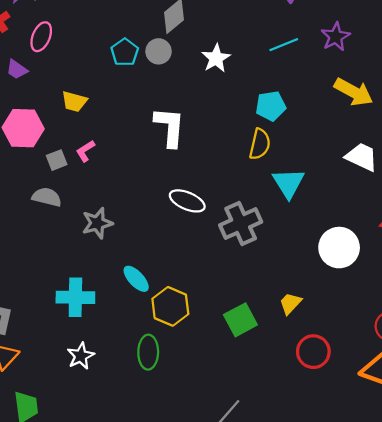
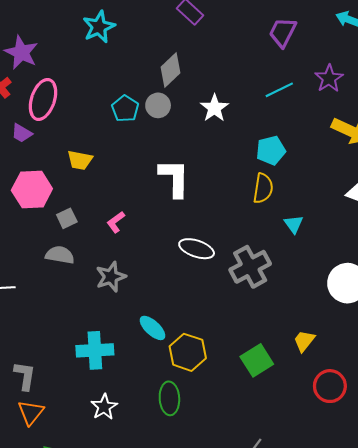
pink ellipse: (41, 37) -> (43, 99), size x1.4
pink L-shape: (85, 151) -> (116, 222), moved
cyan triangle: (288, 183) -> (294, 224), size x0.6

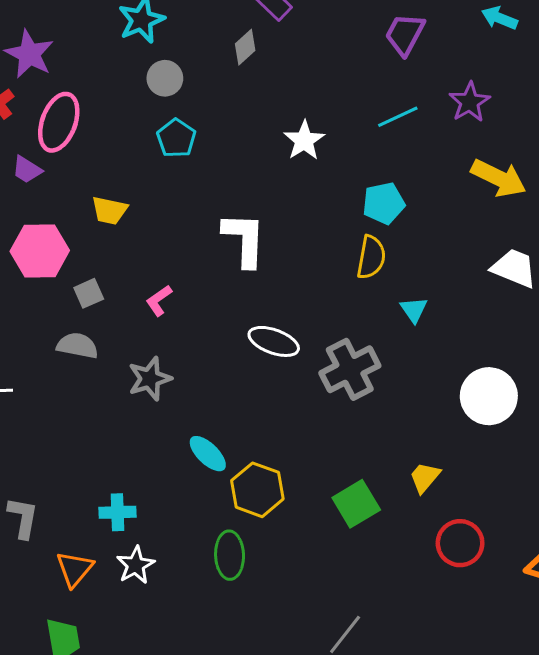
gray diamond: (171, 70) -> (245, 47), moved, size x0.7
gray circle: (158, 105) -> (165, 78), moved
cyan cross: (95, 350) -> (117, 512), moved, size x0.7
orange triangle: (31, 412) -> (75, 569), moved

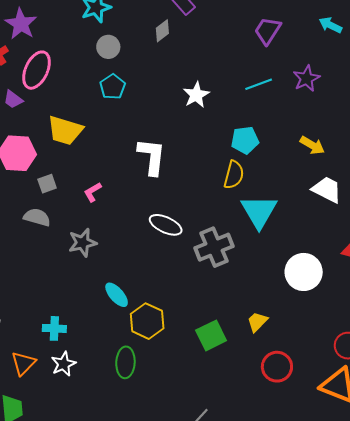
yellow arrow: (499, 178) -> (312, 145), moved, size x0.7
yellow trapezoid: (109, 210) -> (65, 130), size x1.5
cyan triangle: (414, 310) -> (259, 211), size x2.0

